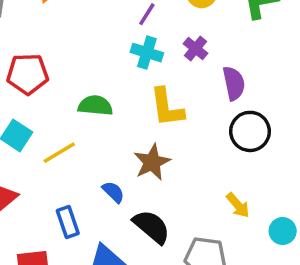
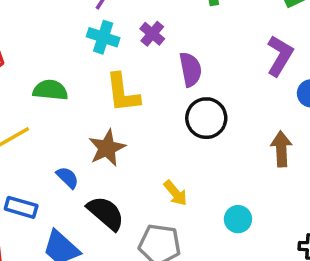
yellow arrow: (238, 205) -> (175, 193), moved
blue rectangle: (68, 222) -> (21, 207), turned -56

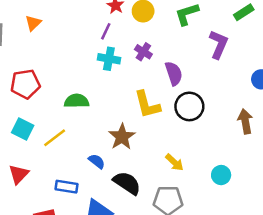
purple L-shape: (280, 56) -> (219, 44), moved
yellow L-shape: (123, 93) -> (147, 105), moved

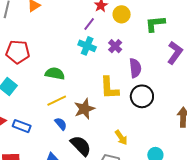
yellow line: (55, 138) -> (57, 101), moved
blue rectangle: (67, 187) -> (22, 126), moved

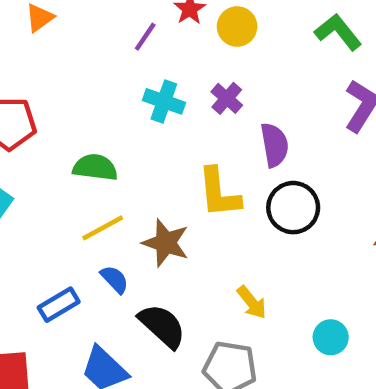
purple line: (89, 24) -> (145, 37), moved
green L-shape: (155, 24) -> (338, 32), moved, turned 60
brown star: (84, 109) -> (166, 243), turned -30
blue rectangle: (22, 126) -> (59, 305), moved, turned -48

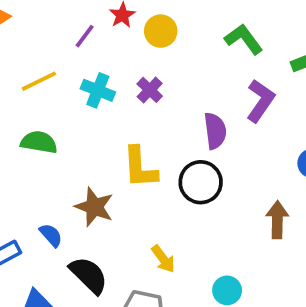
purple semicircle: (274, 145) -> (215, 131), moved
yellow line: (103, 228) -> (39, 81), moved

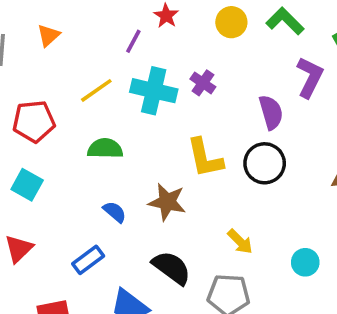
yellow circle: (161, 31) -> (231, 22), moved
cyan cross: (98, 90) -> (154, 91), size x1.4
blue semicircle: (51, 235) -> (115, 212), moved

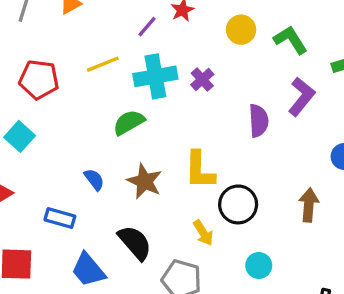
cyan cross: (154, 91) -> (155, 76), turned -36
green semicircle: (105, 149) -> (129, 122), moved, turned -44
yellow L-shape: (205, 158) -> (200, 170), moved
black circle: (265, 163) -> (238, 204), moved
blue rectangle: (88, 260) -> (60, 218), turned 40

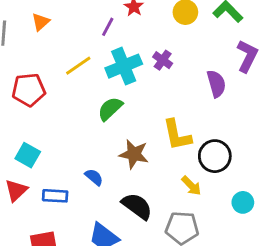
cyan square: (20, 136) -> (28, 155), moved
blue semicircle: (94, 179) -> (94, 177), moved
blue rectangle: (60, 218) -> (55, 196), moved

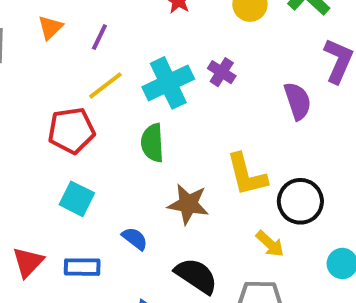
purple line: (108, 27) -> (99, 37), moved
red pentagon: (29, 90) -> (71, 131), moved
green semicircle: (110, 109) -> (152, 143), turned -48
cyan square: (28, 155) -> (77, 199), moved

